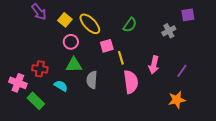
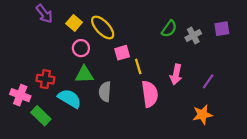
purple square: (188, 15) -> (222, 29), moved
green semicircle: (130, 25) -> (169, 29), moved
cyan semicircle: (61, 86) -> (69, 99), size x1.5

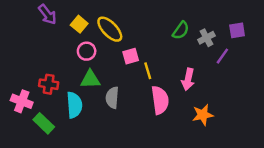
purple line: (208, 81) -> (222, 56), moved
cyan semicircle: (69, 99) -> (74, 105), turned 55
orange star: (202, 115) -> (203, 115), moved

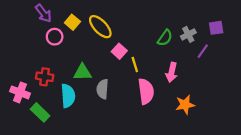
green semicircle: (181, 30) -> (165, 38), moved
pink circle: (87, 51) -> (55, 37), moved
pink square: (131, 56) -> (119, 51), turned -32

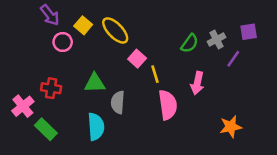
pink cross: (20, 92) -> (23, 106), turned 30
cyan semicircle: (68, 96) -> (96, 127), moved
orange star: (185, 105) -> (231, 127), moved

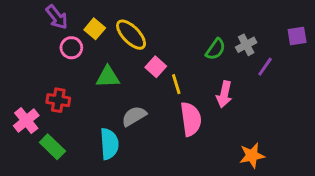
purple square: (249, 32) -> (297, 36), moved
green triangle: (95, 83) -> (108, 77), moved
gray semicircle: (118, 102) -> (134, 116), turned 55
orange star: (231, 127) -> (252, 155), moved

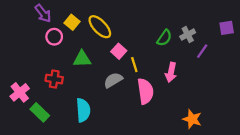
red cross: (58, 100) -> (54, 79), moved
gray semicircle: (134, 116) -> (113, 80), moved
orange star: (252, 155) -> (192, 119), turned 30

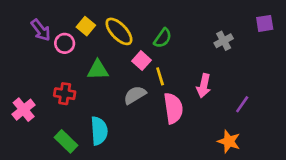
purple arrow: (43, 13) -> (41, 30), moved
purple square: (227, 28) -> (265, 23), moved
green semicircle: (164, 38) -> (163, 38), moved
purple line: (202, 51) -> (242, 104), moved
green rectangle: (40, 112) -> (66, 141), moved

